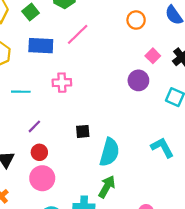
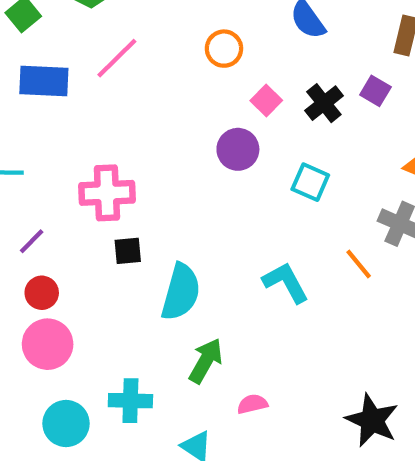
orange circle: (136, 20) -> (224, 49), moved
pink cross: (62, 83) -> (107, 193), moved, size x1.4
green arrow: (107, 187) -> (206, 361), moved

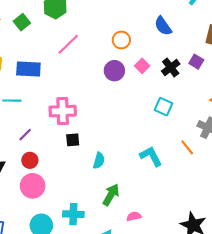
blue rectangle: (44, 81) -> (28, 69), moved
purple circle: (238, 149) -> (114, 71), moved
cyan semicircle: (181, 292) -> (99, 161), size x0.6

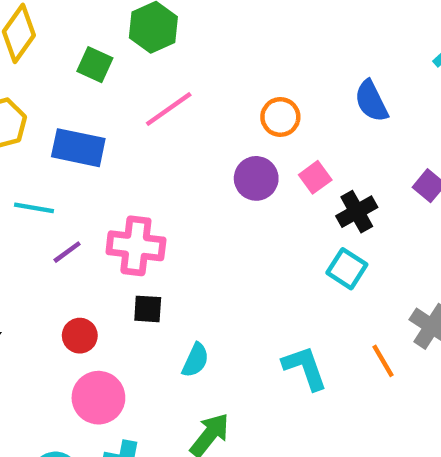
green square: (22, 22) -> (95, 65), moved, turned -35
black cross: (171, 67) -> (357, 212), moved
purple line: (25, 135) -> (67, 252), moved
red circle: (30, 160) -> (80, 336), moved
pink circle: (33, 186) -> (98, 398), moved

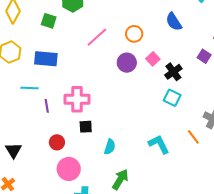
pink line: (169, 109) -> (97, 37), moved
purple line: (67, 252) -> (47, 106), turned -56

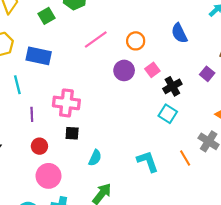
green square: (49, 21) -> (47, 16), turned 35
cyan line: (29, 88) -> (17, 85), turned 66
purple line: (47, 106) -> (32, 114), moved

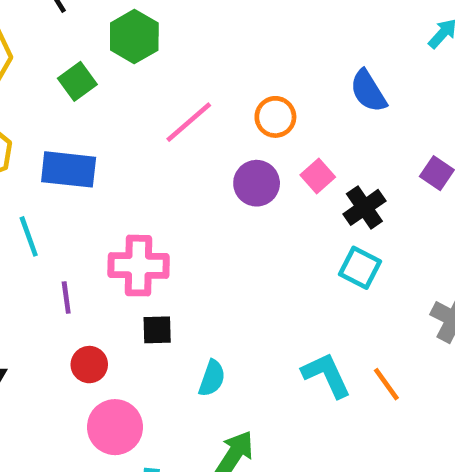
orange line: (185, 158) -> (386, 384), moved

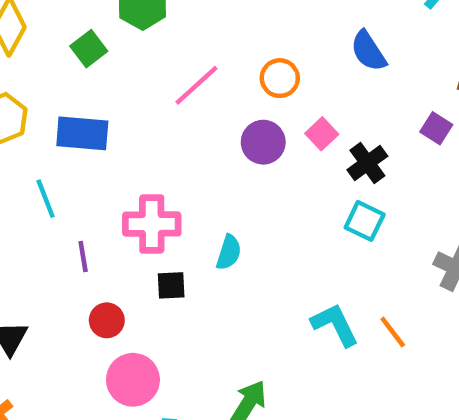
cyan semicircle: (212, 378) -> (229, 252), moved

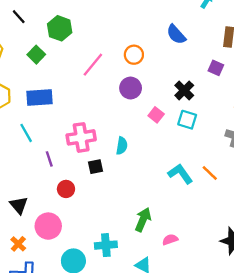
pink square: (322, 134) -> (156, 115), moved
pink circle: (133, 380) -> (48, 226), moved

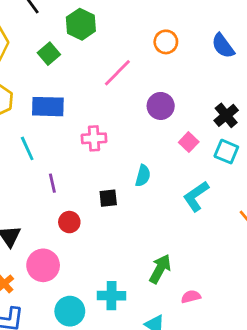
orange circle: (134, 55) -> (166, 42), moved
pink cross: (81, 137) -> (94, 138), moved, size x0.7
cyan L-shape: (180, 174) -> (196, 196), moved, turned -95

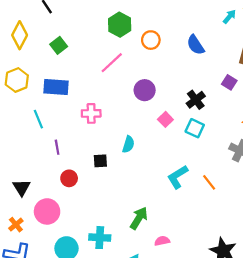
green hexagon: (81, 24) -> (120, 25), moved
cyan L-shape: (196, 196) -> (178, 177), moved

